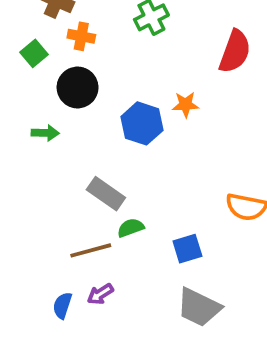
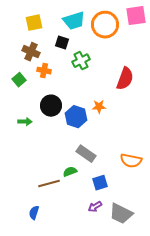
black circle: (78, 87) -> (51, 106), moved
gray rectangle: (106, 194) -> (86, 154), moved
purple arrow: (100, 294) -> (95, 207), moved
gray trapezoid: (199, 307) -> (121, 214), moved

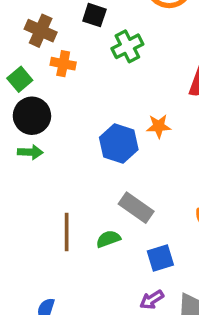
black circle: (51, 106) -> (32, 116), moved
brown line: (49, 184) -> (67, 232), moved, turned -75

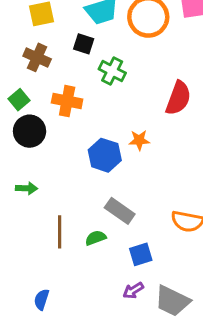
green cross: (127, 46) -> (112, 71), turned -36
orange cross: (63, 64) -> (67, 101), moved, size x1.4
green arrow: (30, 152) -> (27, 188), moved

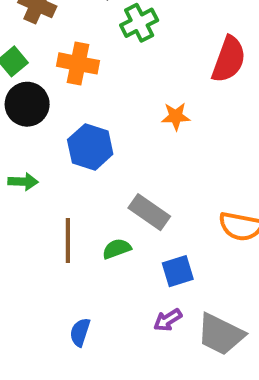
green cross: (112, 71) -> (139, 23), turned 36
blue hexagon: (105, 155) -> (90, 147), moved
blue semicircle: (42, 299) -> (80, 332), moved

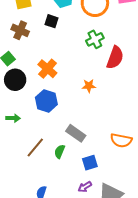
green cross: (139, 23) -> (95, 39), moved
orange cross: (78, 63) -> (47, 69), moved, turned 30
brown line: (68, 241) -> (35, 147), turned 40
green semicircle: (117, 249) -> (60, 151), turned -48

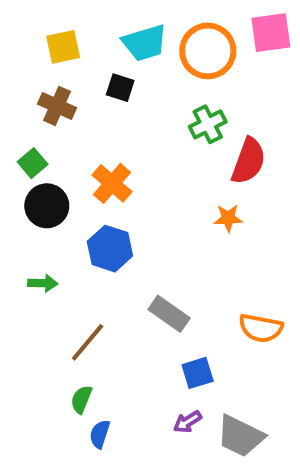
orange star: (89, 86) -> (228, 218), moved
green semicircle: (60, 151) -> (81, 399), moved

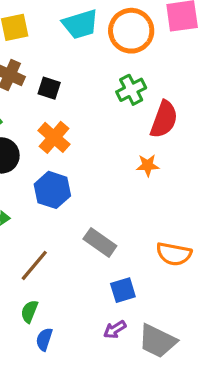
black square: (120, 88) -> (49, 88), moved

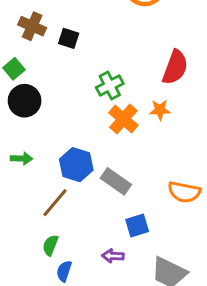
green cross: (131, 90) -> (110, 86), moved
orange cross: (54, 137) -> (123, 119), moved
blue hexagon: (52, 190) -> (76, 165), moved
purple arrow: (115, 329) -> (113, 256), moved, turned 35

